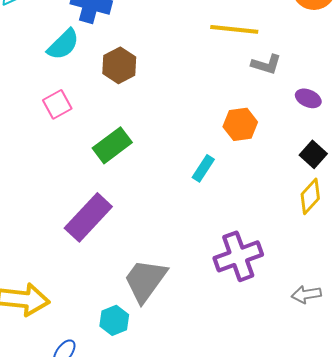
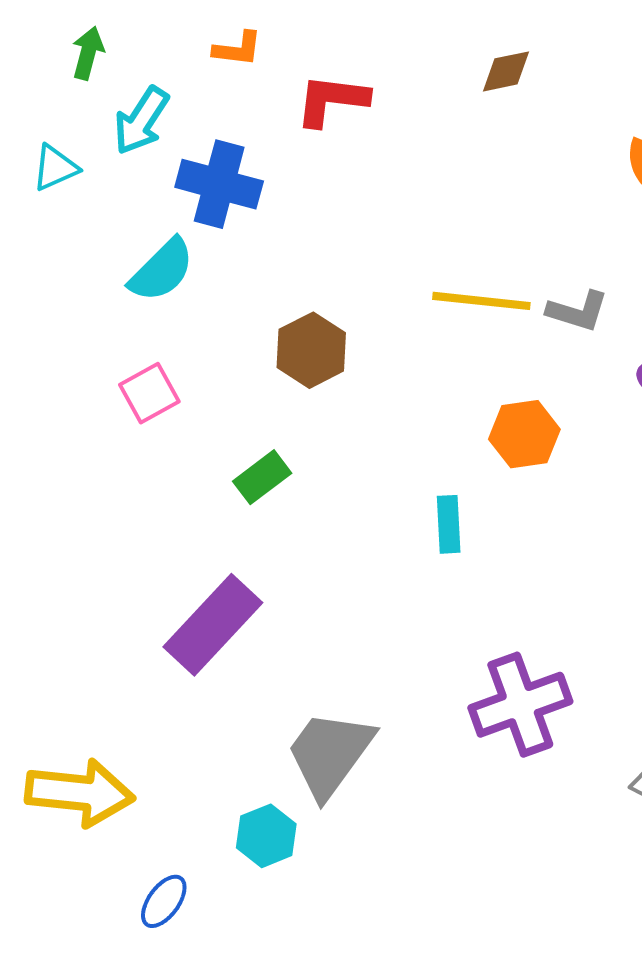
yellow line: (234, 29) -> (481, 301), moved
brown hexagon: (119, 65) -> (311, 350), moved
green rectangle: (112, 145) -> (262, 477), size x0.7
cyan rectangle: (203, 168) -> (449, 524), turned -36

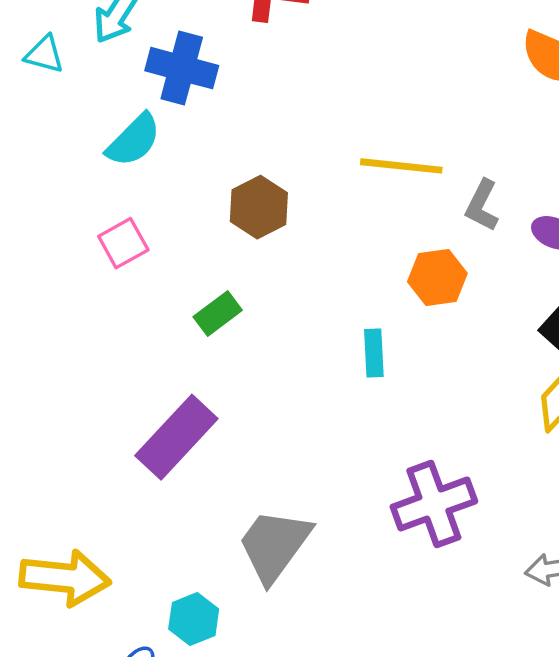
cyan triangle: (55, 168) -> (44, 54), turned 39
gray L-shape: (578, 311) -> (482, 205), moved, turned 100
cyan hexagon: (266, 836) -> (194, 619), moved

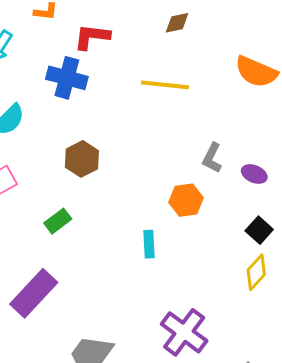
blue cross: (182, 68) -> (67, 78), moved
yellow line: (401, 166) -> (165, 85), moved
purple cross: (434, 504) -> (184, 332), turned -33

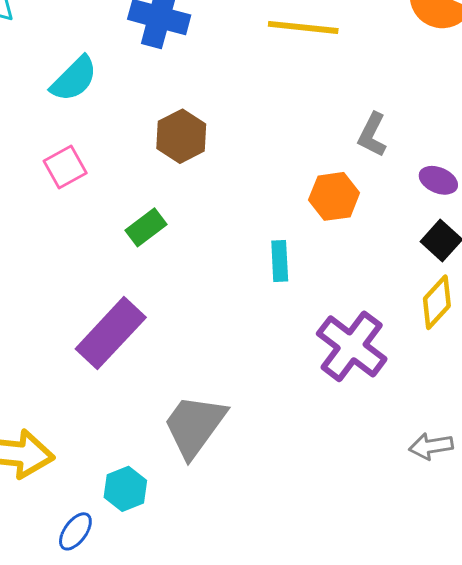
purple ellipse: (254, 174) -> (438, 180), moved
purple cross: (184, 332) -> (352, 346), moved

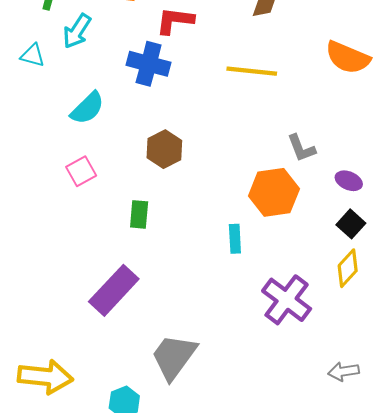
gray L-shape: (372, 135) -> (301, 148), turned -48
orange hexagon: (334, 196) -> (274, 192), size x1.4
green rectangle: (146, 227) -> (139, 214), turned -48

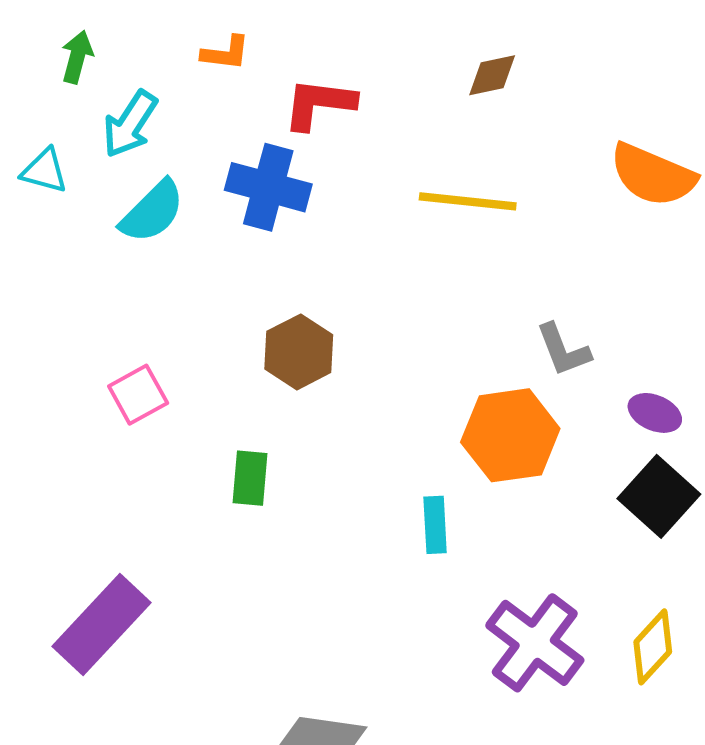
cyan semicircle: (87, 108) -> (152, 212), moved
black square: (351, 224) -> (659, 496), size x1.4
yellow diamond: (348, 268) -> (653, 647), moved
purple rectangle: (114, 290) -> (101, 625), moved

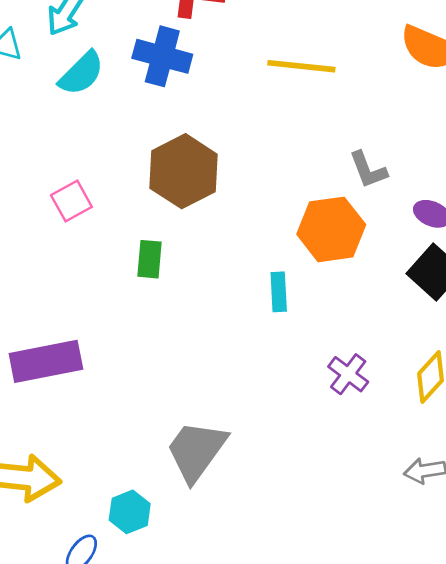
brown hexagon: (299, 352) -> (184, 171), size x1.4
purple rectangle: (101, 625) -> (46, 361), turned 36
purple cross: (535, 643) -> (348, 374), size x0.6

